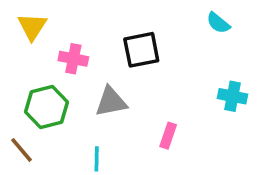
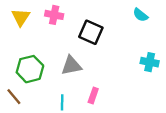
black square: (141, 50) -> (91, 32), turned 35
pink cross: (73, 59) -> (54, 15), moved
pink rectangle: (168, 136) -> (93, 96), moved

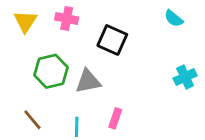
cyan cross: (150, 62) -> (185, 77), turned -36
green hexagon: (30, 69) -> (51, 71), moved
brown line: (14, 97) -> (32, 120), moved

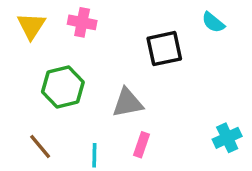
black square: (112, 40) -> (164, 49), moved, turned -36
cyan cross: (185, 77) -> (227, 138), moved
gray triangle: (88, 81) -> (128, 103), moved

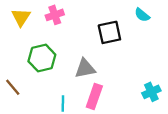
pink cross: (82, 22) -> (55, 15), turned -30
pink rectangle: (142, 145) -> (94, 96), size x1.5
brown line: (40, 147) -> (13, 87), moved

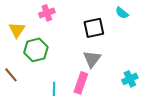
yellow triangle: (21, 17) -> (17, 30), moved
gray triangle: (85, 69) -> (92, 59), moved, turned -42

